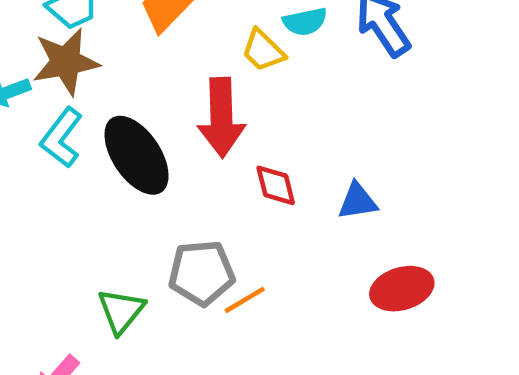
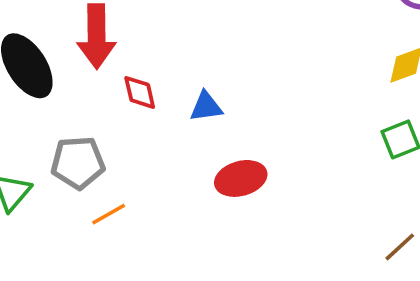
orange line: (245, 300) -> (109, 214), moved

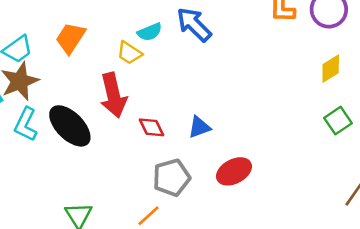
gray pentagon: (78, 163) -> (171, 178), moved

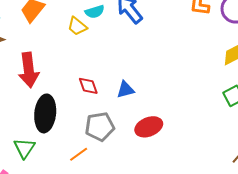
red arrow: (113, 95) -> (29, 70), moved
black ellipse: (70, 126) -> (45, 113), moved, turned 45

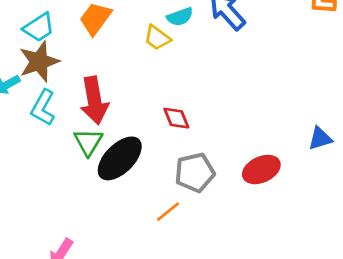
blue triangle: (125, 90) -> (320, 139), moved
black ellipse: (45, 113) -> (120, 158), turned 42
green triangle: (24, 148) -> (88, 142), moved

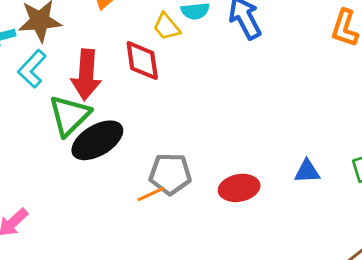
red diamond: (176, 118) -> (142, 61), moved, size x1.4
green triangle: (88, 142) -> (69, 115), size x1.4
orange line: (168, 212) -> (151, 194), moved

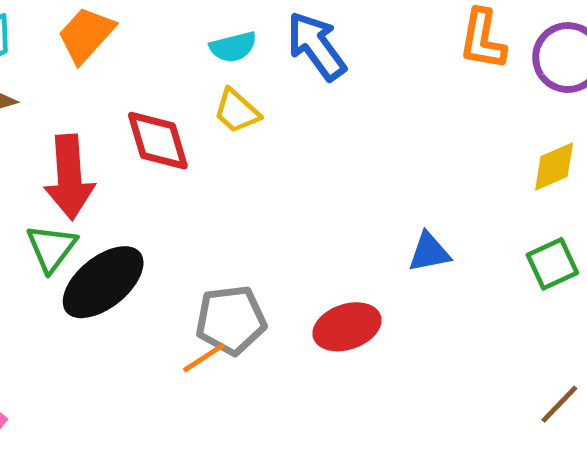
yellow trapezoid: (167, 27) -> (237, 111), moved
green triangle: (69, 115) -> (51, 248), size x0.7
blue triangle: (307, 171) -> (429, 252), moved

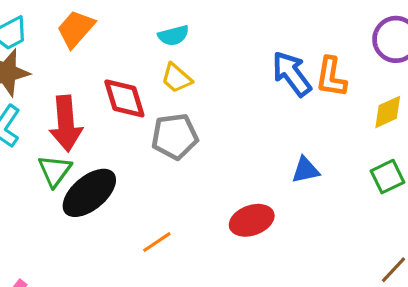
orange L-shape: (483, 39) -> (331, 77), moved
blue arrow: (316, 46) -> (292, 74), moved
gray pentagon: (231, 320) -> (175, 136), moved

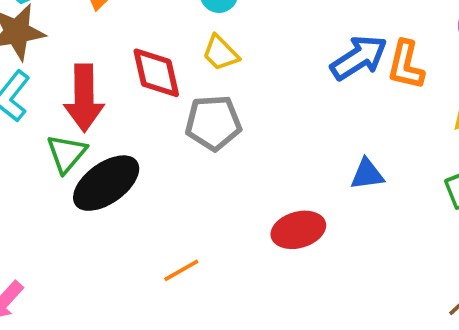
blue arrow: (292, 74) -> (359, 58), turned 90
orange line: (157, 242) -> (181, 270), moved

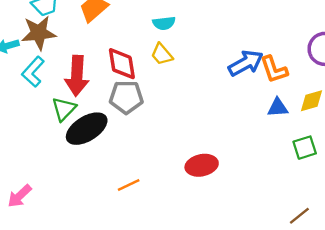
orange L-shape: (406, 65) -> (274, 70), turned -36
gray pentagon: (213, 123) -> (126, 97), moved
blue triangle: (367, 174) -> (278, 107), moved

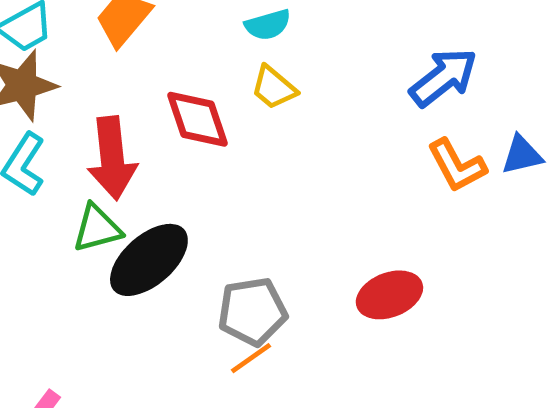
orange L-shape: (274, 70) -> (457, 166), moved
gray pentagon: (126, 97) -> (252, 311), moved
green triangle: (64, 109) -> (97, 228), turned 40

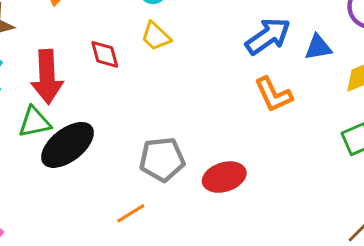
red diamond: (197, 119) -> (105, 54), size x0.7
blue triangle: (522, 155) -> (318, 47), moved
gray pentagon: (252, 311) -> (162, 159), moved

